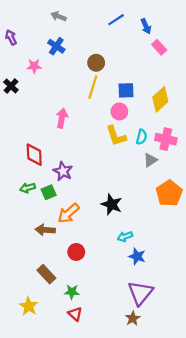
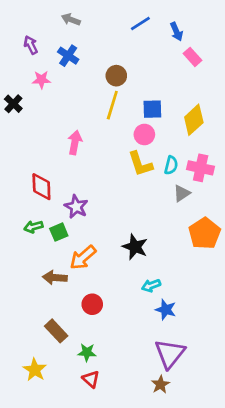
purple arrow: (11, 37) -> (31, 45), moved

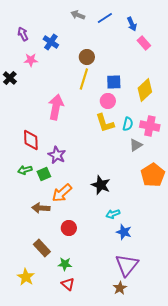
gray arrow: (71, 20) -> (78, 15), moved
pink arrow: (75, 143) -> (56, 107), size x1.4

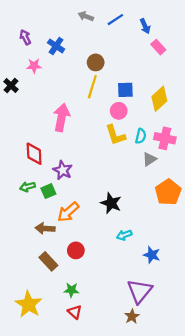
blue star: (124, 232) -> (152, 255), moved
brown rectangle: (42, 248) -> (48, 261), moved
yellow star: (26, 277) -> (29, 304), size x1.4

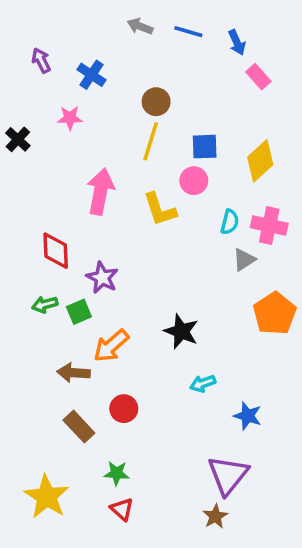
blue line: (115, 20) -> (188, 32), turned 49
pink star: (34, 66) -> (70, 118), moved
yellow L-shape: (115, 135) -> (160, 209), moved

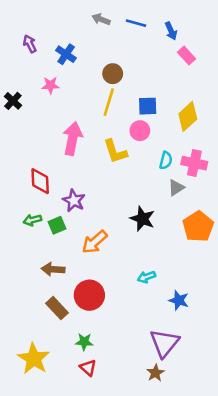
black star: (181, 331) -> (142, 219), moved
orange arrow: (111, 346) -> (95, 242), moved
red circle: (124, 409) -> (89, 295), size x1.5

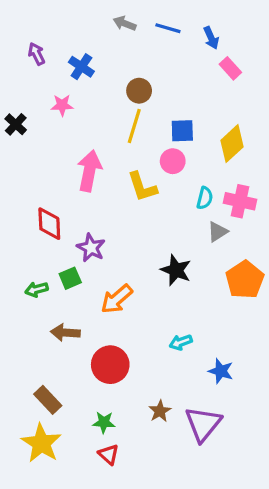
green arrow: (32, 220) -> (37, 289), moved
brown rectangle: (57, 308) -> (48, 400), moved
brown star: (155, 373) -> (160, 411), moved

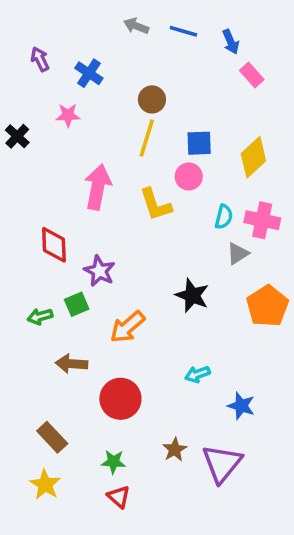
yellow star: (41, 443) -> (45, 485), size x0.7

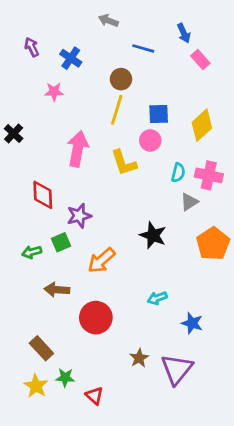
blue line: (183, 31) -> (143, 48), moved
black cross: (17, 136) -> (14, 134), moved
purple star: (99, 271) -> (79, 216), turned 30
green star: (113, 462) -> (65, 378), moved

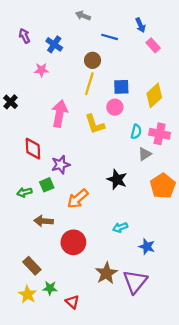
brown star: (139, 358) -> (106, 273), size x1.5

